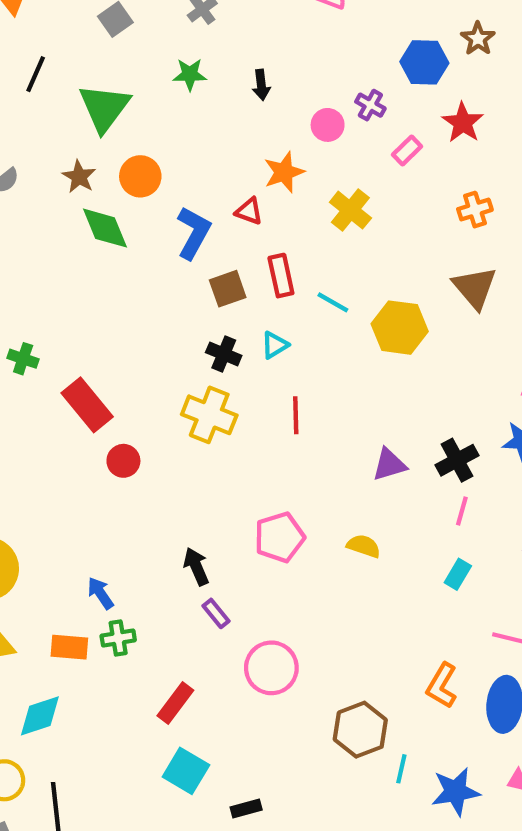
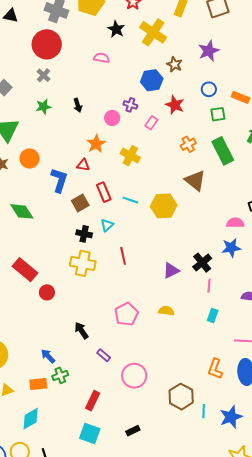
green diamond: (105, 228) -> (22, 211), moved
black arrow: (196, 566) -> (81, 330), moved
cyan square: (186, 771) -> (90, 433), moved
black rectangle: (246, 809) -> (133, 431), moved

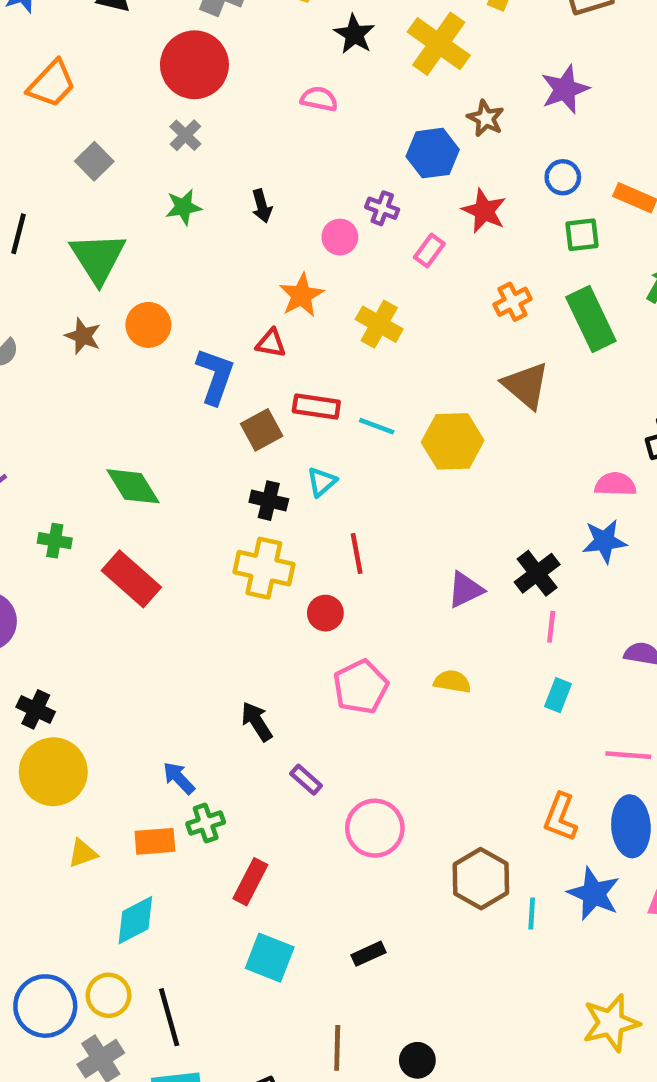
red rectangle: (104, 192) -> (316, 406), turned -60
green diamond: (22, 211) -> (133, 486), moved
red circle: (47, 292) -> (325, 613), moved
red rectangle: (93, 401) -> (250, 882), moved
blue star: (231, 417) -> (594, 894), moved, turned -30

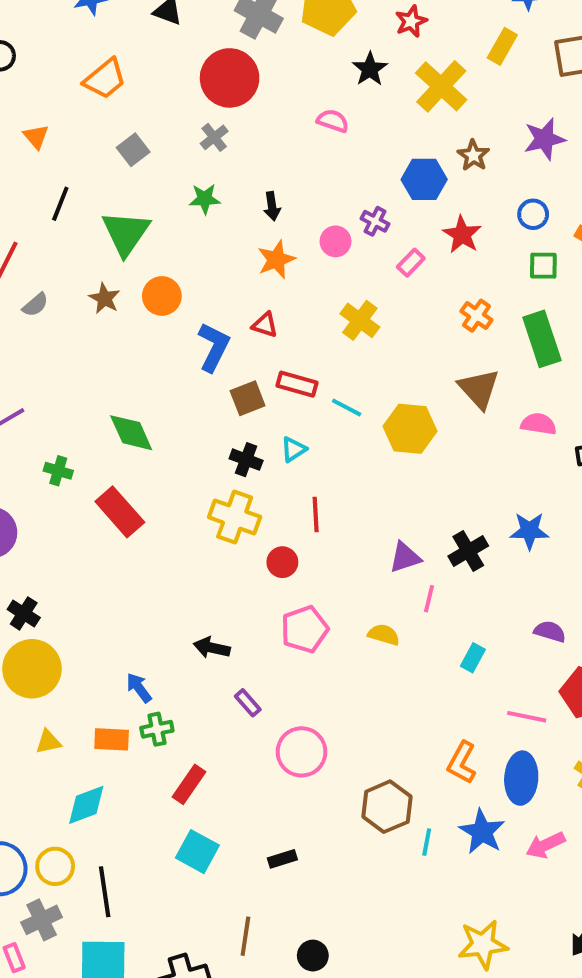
orange star: (301, 295) -> (276, 260), moved
orange cross: (512, 302) -> (476, 316), turned -36
pink semicircle: (615, 484) -> (539, 424), moved
pink line: (551, 627) -> (429, 599), moved
black arrow: (257, 722) -> (212, 648), turned -52

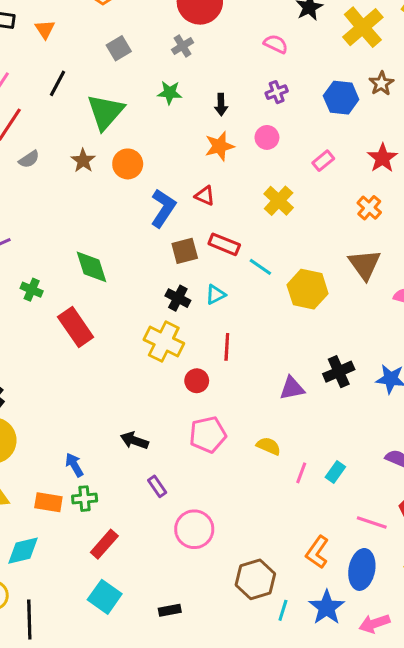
purple cross: (375, 221) -> (277, 92), moved, turned 35
red star: (462, 235) -> (382, 158), moved
black cross: (468, 551) -> (339, 372), moved
pink line: (429, 599) -> (301, 473), moved

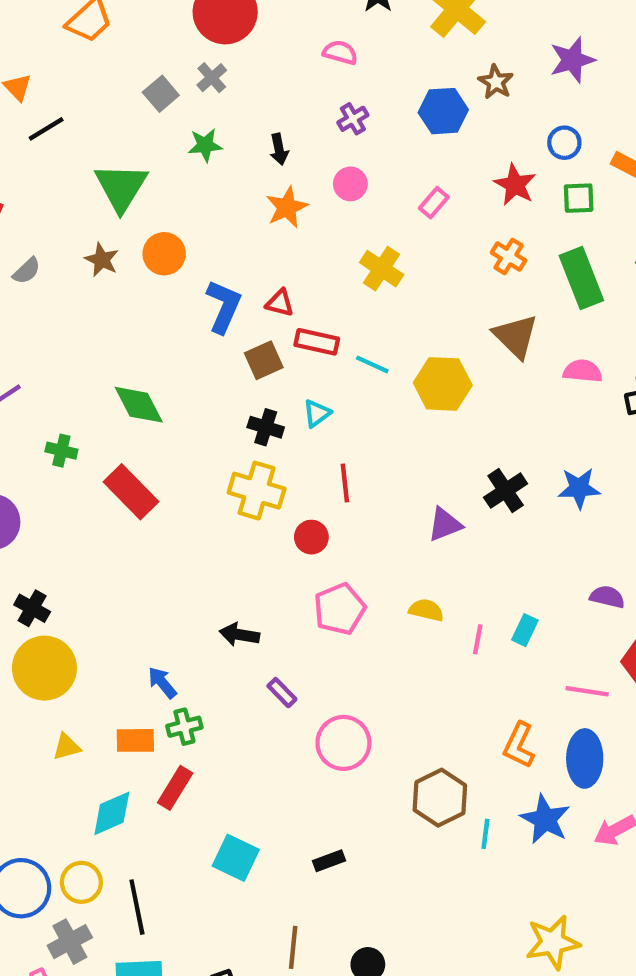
gray square: (119, 48) -> (161, 94), moved
black line: (58, 83) -> (46, 129), moved, turned 40
red triangle: (205, 196) -> (280, 303), moved
red rectangle: (104, 544) -> (175, 788), moved

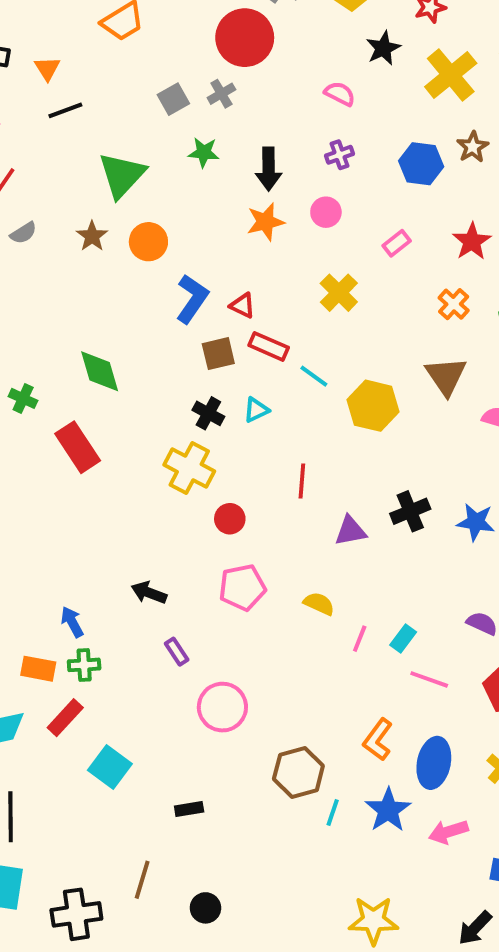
black arrow: (279, 149) -> (269, 169), size x1.5
red line: (345, 483) -> (302, 481), moved
pink line: (587, 691) -> (429, 679), moved
cyan square: (236, 858) -> (110, 767), moved

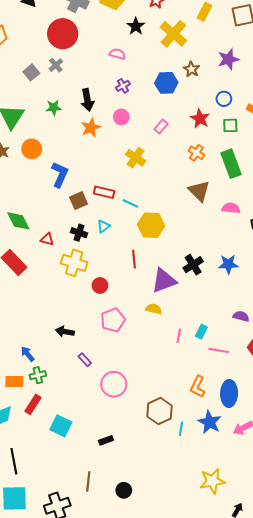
green star: (204, 152) -> (54, 108), moved
red triangle: (242, 306) -> (47, 239), moved
yellow hexagon: (373, 406) -> (151, 225), moved
purple triangle: (350, 531) -> (164, 281), size x1.5
yellow semicircle: (319, 604) -> (154, 309), moved

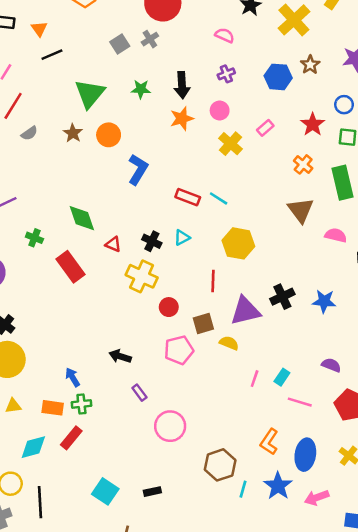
yellow cross: (136, 158) -> (231, 144), moved
brown square: (79, 201) -> (203, 324), moved
cyan line: (130, 203) -> (219, 198), moved
cyan square: (61, 426) -> (105, 491), moved

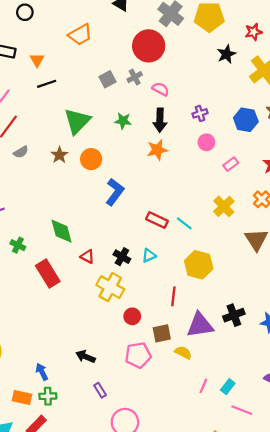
pink semicircle: (225, 35) -> (161, 89), moved
pink circle: (220, 111) -> (206, 142), moved
yellow cross: (231, 144) -> (224, 206), moved

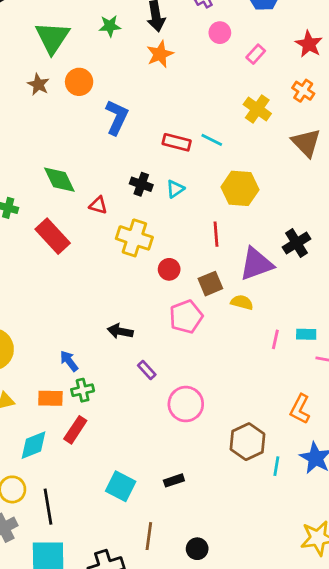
black cross: (122, 257) -> (141, 184), moved
cyan rectangle: (228, 387) -> (306, 334), turned 64

